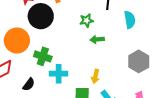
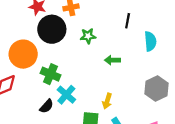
green star: (87, 21) -> (88, 36), moved
cyan cross: (59, 74) -> (66, 95), turned 36
black semicircle: (29, 84) -> (47, 106), moved

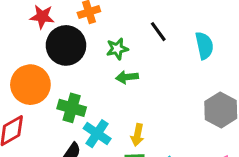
black line: (128, 21) -> (158, 32), moved, turned -40
green arrow: (112, 60) -> (127, 77), moved
yellow arrow: (107, 101) -> (137, 135), moved

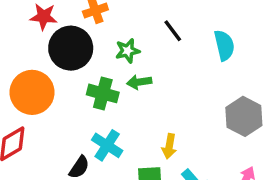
green cross: (72, 108) -> (103, 93), moved
yellow arrow: (137, 135) -> (169, 146), moved

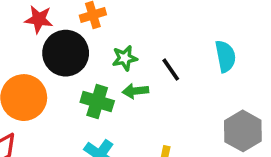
black line: (173, 31) -> (171, 70), moved

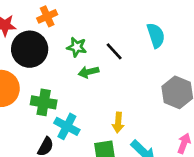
green star: (125, 58) -> (77, 47), turned 30
green cross: (97, 102) -> (44, 102), moved

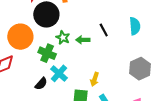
green star: (77, 47) -> (63, 38), moved

